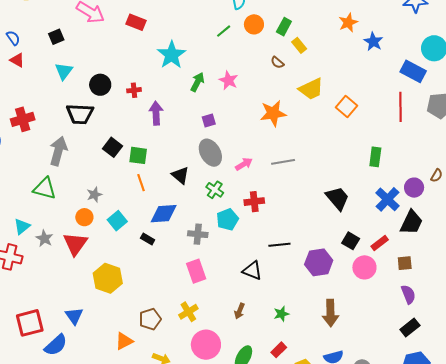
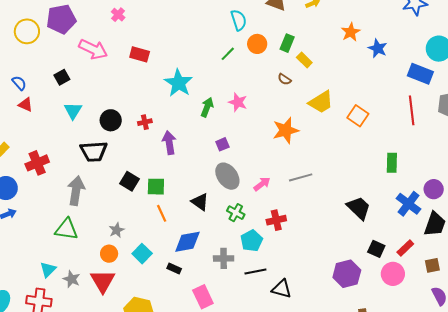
black line: (279, 245) -> (255, 271), moved
pink rectangle: (196, 271) -> (203, 297), moved

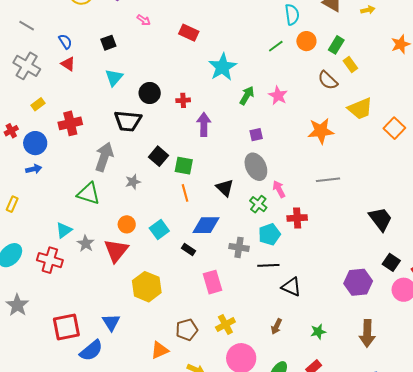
pink arrow: (93, 49) -> (144, 20), size x0.5
brown semicircle: (284, 79) -> (328, 80), size x1.5
pink arrow: (262, 184) -> (279, 189), moved, turned -90
gray star: (117, 230) -> (133, 182), moved

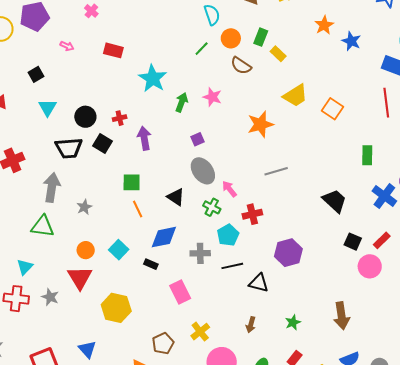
brown semicircle: (328, 80) -> (241, 66), moved
black square: (159, 156) -> (103, 144), moved
gray star: (86, 243) -> (50, 297), moved
purple hexagon: (358, 282) -> (288, 253), moved

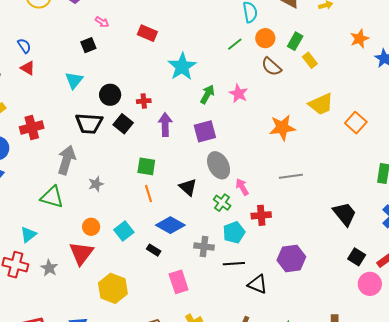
black square: (36, 74) -> (88, 45), moved
purple square: (197, 139) -> (205, 131), moved, size x1.6
blue diamond: (164, 237) -> (170, 225), turned 32

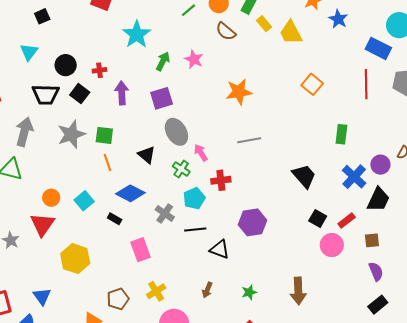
yellow trapezoid: (321, 104) -> (291, 33), moved, turned 88
gray star: (96, 184) -> (71, 134), moved, size x1.8
gray cross: (204, 246) -> (165, 213), turned 30

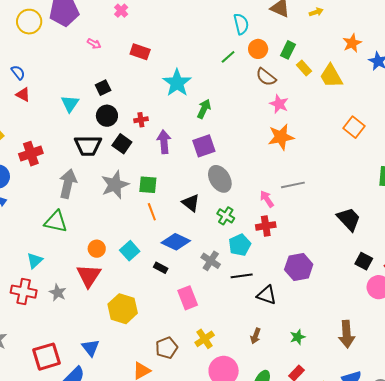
black square: (42, 16) -> (103, 88), moved
pink star: (194, 59) -> (279, 104), moved
pink arrow: (201, 153) -> (267, 199), moved

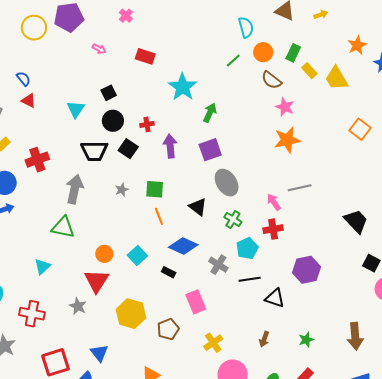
gray star: (115, 185) -> (122, 190), size x0.5
red cross: (24, 292) -> (32, 314), moved
gray star: (58, 293) -> (78, 306), moved
brown pentagon: (167, 348) -> (168, 329), moved

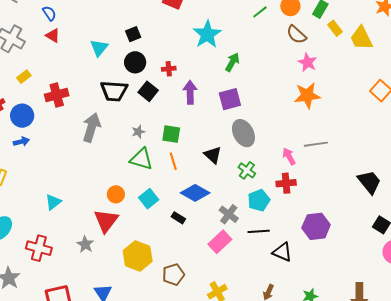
green triangle: (63, 227) -> (141, 159), moved
pink rectangle: (196, 302) -> (220, 242), moved, turned 65

